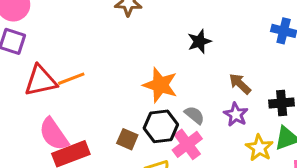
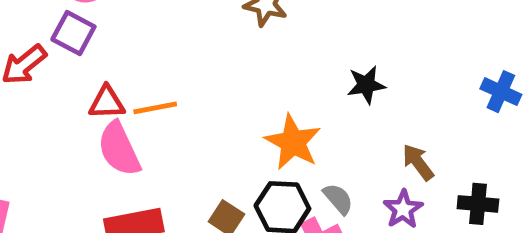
red triangle: (41, 81) -> (107, 103), size x0.7
pink semicircle: (54, 134) -> (119, 149), moved

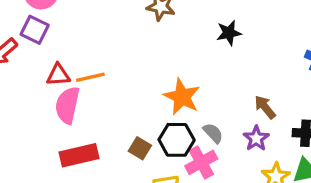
black star: (366, 85) -> (229, 33), moved
pink semicircle: (119, 149) -> (67, 105), turned 39

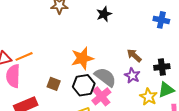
orange star: (182, 97) -> (82, 58), turned -30
gray semicircle: (213, 133) -> (105, 77), size x1.6
brown square: (140, 148) -> (54, 84), moved

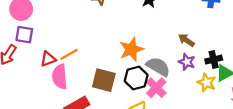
black cross: (162, 67) -> (214, 60), moved
brown square: (54, 84) -> (104, 80), size x1.6

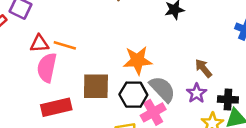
orange line: (69, 54) -> (65, 45), turned 30
brown square: (104, 80) -> (96, 86), turned -30

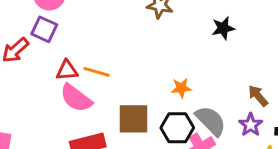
orange star: (138, 60) -> (181, 88), size x0.6
pink semicircle: (47, 68) -> (76, 98), turned -64

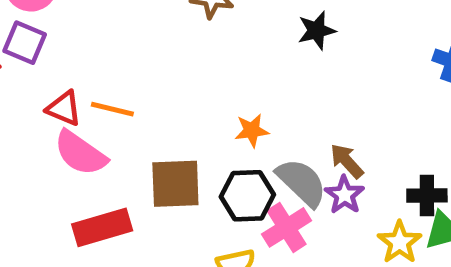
red triangle: (67, 70) -> (64, 108), turned 30
brown arrow: (258, 96) -> (347, 161), moved
purple star: (251, 125) -> (344, 195), moved

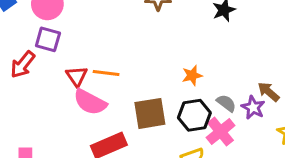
red triangle: (64, 108) -> (77, 76), turned 40
brown arrow: (347, 161) -> (269, 92), moved
gray semicircle: (302, 182) -> (226, 103), size x0.6

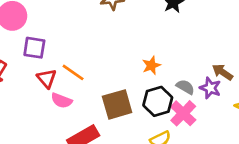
purple square: (48, 39) -> (34, 48), moved
orange line: (106, 73) -> (73, 72), turned 35
pink semicircle: (90, 102) -> (62, 101), size x0.7

